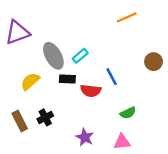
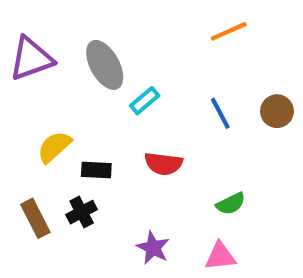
gray ellipse: (53, 56) -> (105, 65), moved
blue line: (112, 77) -> (220, 113), moved
black rectangle: (67, 79) -> (96, 170), moved

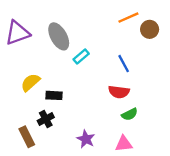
brown circle: (277, 111) -> (150, 29), moved
red semicircle: (164, 164) -> (119, 92), moved
brown rectangle: (35, 218) -> (27, 137), moved

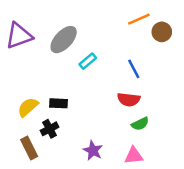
gray ellipse: (59, 36) -> (64, 40), turned 72
yellow semicircle: (30, 82) -> (28, 107), moved

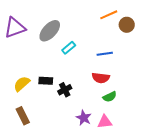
blue line: (134, 69) -> (105, 54), turned -70
black cross: (50, 129) -> (65, 90), moved
purple star: (93, 151) -> (84, 118), moved

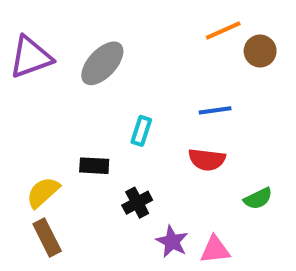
cyan rectangle: (69, 48) -> (141, 131), moved, turned -32
yellow semicircle: (22, 84) -> (43, 192), moved
black cross: (65, 90) -> (137, 203), moved
green semicircle: (110, 97) -> (258, 199), moved

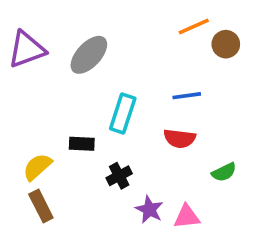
cyan rectangle: (141, 131) -> (123, 114), size x1.5

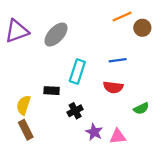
yellow semicircle: (37, 167) -> (23, 105), turned -30

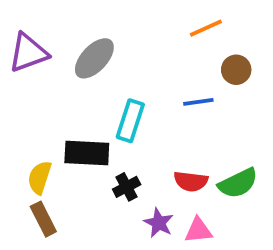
brown circle: (142, 28) -> (236, 70), moved
red semicircle: (113, 87) -> (191, 181), moved
black rectangle: (52, 91) -> (87, 153), size x1.6
green semicircle: (141, 108) -> (238, 183), size x1.5

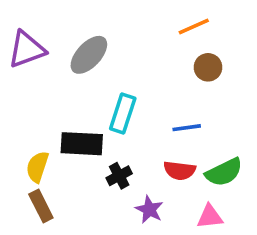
brown circle: (236, 70) -> (208, 67), moved
blue line: (198, 102) -> (187, 128), moved
pink triangle: (198, 230) -> (210, 217), moved

